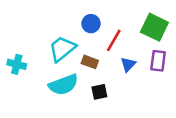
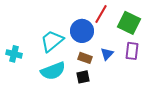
blue circle: (91, 24) -> (82, 31), moved, size x1.5
red line: (114, 40) -> (101, 14), moved
brown rectangle: (90, 62) -> (85, 58), moved

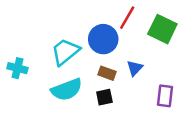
purple rectangle: (132, 51) -> (165, 96), moved

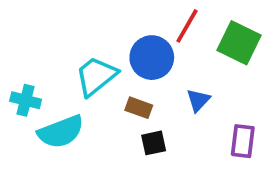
brown rectangle: (107, 73) -> (139, 108), moved
cyan semicircle: (67, 90) -> (61, 132), moved

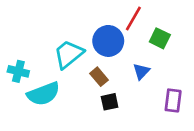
green square: (239, 43) -> (160, 38), moved, size x0.7
brown rectangle: (139, 108) -> (99, 77), turned 30

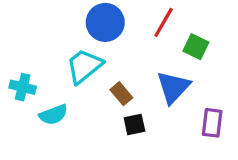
blue circle: (108, 41) -> (105, 22), moved
blue triangle: (141, 71) -> (173, 87), size x1.6
cyan semicircle: (43, 94) -> (53, 115), size x0.7

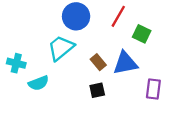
blue triangle: (173, 87) -> (125, 63), turned 36
brown rectangle: (121, 94) -> (98, 62), moved

